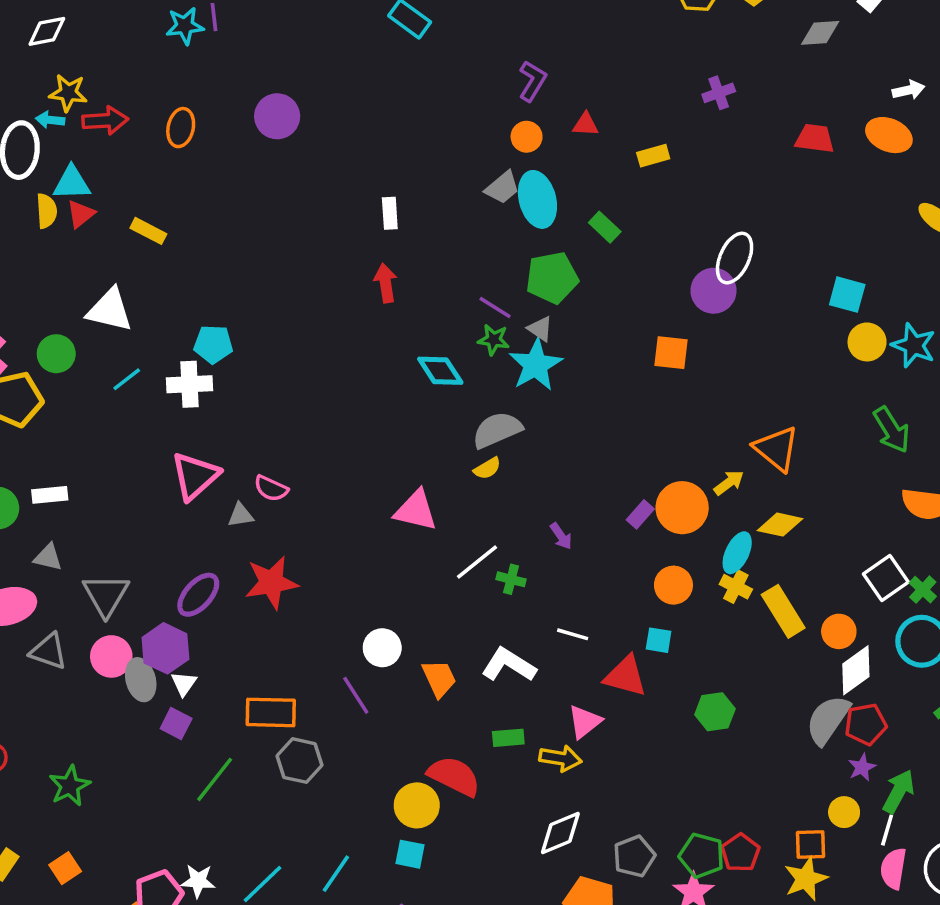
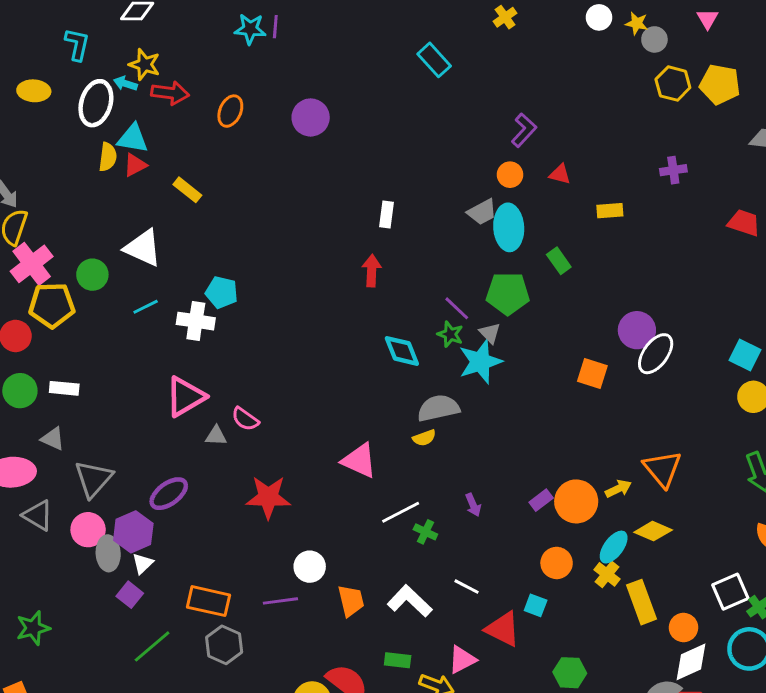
white ellipse: (735, 258) -> (656, 354), moved
red star: (271, 583) -> (268, 497), moved
purple line: (356, 695) -> (280, 601), turned -76

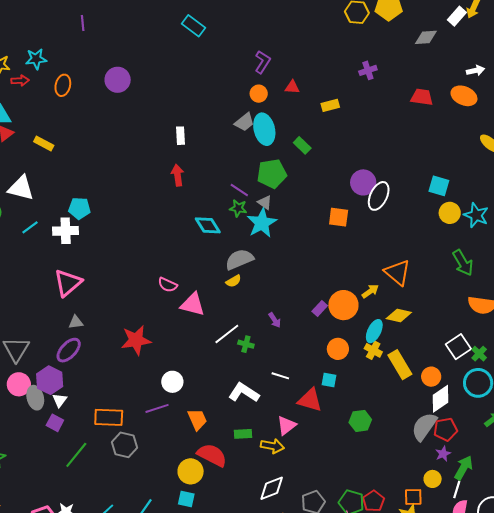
cyan star: (250, 29) -> (36, 59), moved
red arrow: (170, 93) -> (20, 81), size x0.7
pink semicircle: (245, 419) -> (168, 285), moved
gray triangle: (216, 436) -> (76, 322), moved
orange trapezoid: (351, 601) -> (197, 419), moved

